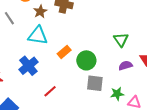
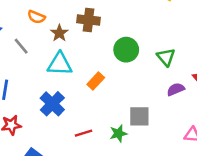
green circle: (86, 60) -> (126, 50), moved
red line: (50, 91) -> (84, 133), turned 32
green star: (117, 94) -> (118, 133), moved

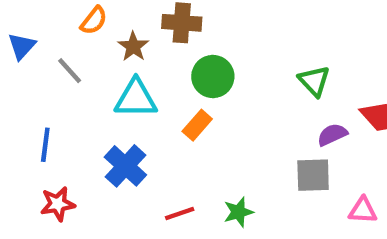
orange semicircle: (36, 17) -> (94, 21), turned -72
green circle: (126, 50) -> (213, 77), moved
gray square: (139, 116) -> (313, 175), moved

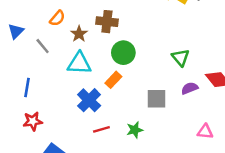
blue cross: (125, 166) -> (89, 100), moved
gray square: (313, 175) -> (156, 99), moved

